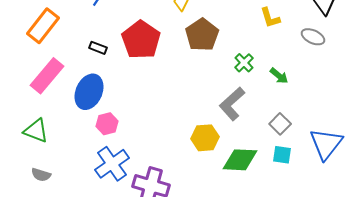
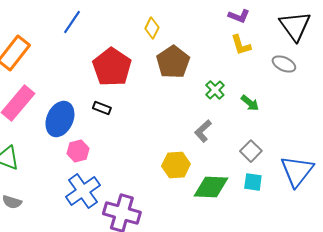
black rectangle: (98, 48) -> (102, 108), moved
gray L-shape: (232, 104) -> (203, 131), size x0.7

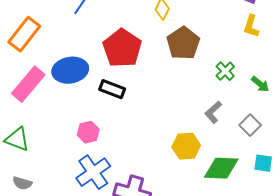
yellow L-shape: (241, 45) -> (251, 26), turned 35
black rectangle: (102, 108) -> (112, 89), size x1.4
blue ellipse: (60, 119) -> (70, 70), moved, turned 56
gray square: (251, 151) -> (250, 125), moved

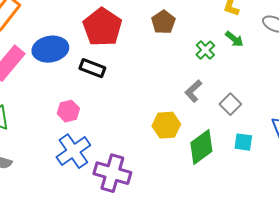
brown pentagon: (183, 43) -> (163, 22), size x0.7
green arrow: (260, 84) -> (234, 39), moved
green diamond: (221, 168) -> (201, 147), turned -39

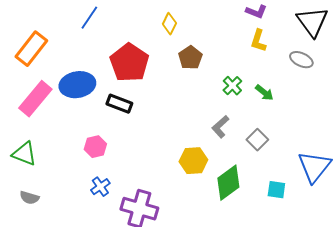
green arrow: (234, 39) -> (264, 93), moved
cyan square: (243, 142) -> (276, 190), moved
blue cross: (73, 151) -> (100, 187), size x0.6

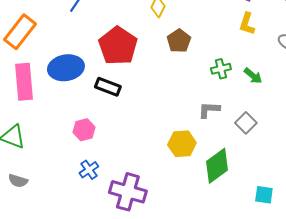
green cross: (232, 86) -> (221, 69), turned 30
pink rectangle: (35, 99) -> (24, 82), turned -45
gray L-shape: (220, 127) -> (209, 110), turned 45
cyan square: (276, 190) -> (264, 195), moved

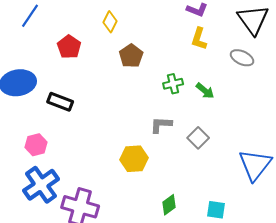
red pentagon: (118, 46) -> (69, 47), moved, size x0.6
green diamond: (217, 166) -> (169, 205), moved, size x0.6
blue cross: (89, 170) -> (41, 185), size x1.8

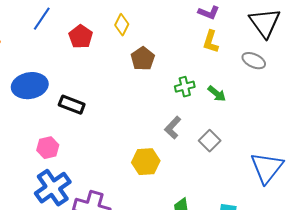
red pentagon: (69, 47) -> (81, 37), moved
gray L-shape: (161, 125) -> (173, 128), turned -50

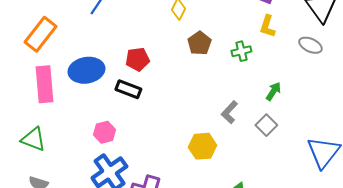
red pentagon: (81, 37) -> (137, 59), moved, turned 30
green cross: (185, 87) -> (241, 51), moved
green arrow: (217, 94) -> (273, 91), moved, turned -96

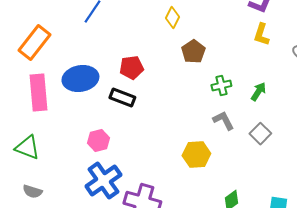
green cross: (241, 51) -> (221, 86), moved
green arrow: (273, 91) -> (258, 92), moved
gray L-shape: (229, 112) -> (223, 120), turned 110

